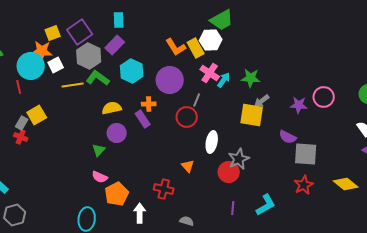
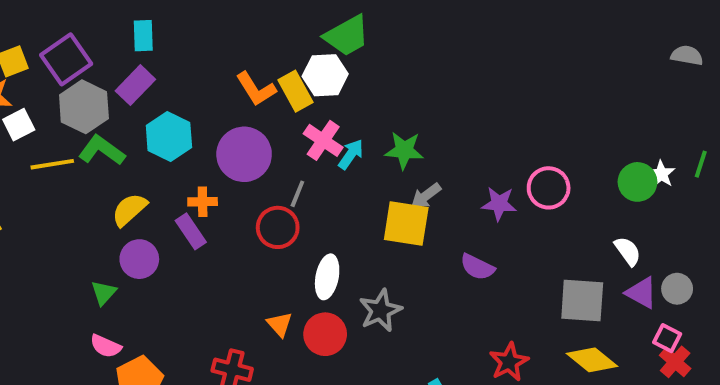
yellow semicircle: (112, 108) -> (129, 210), turned -30
gray square: (306, 154) -> (582, 301), moved
red circle: (229, 172) -> (325, 334), moved

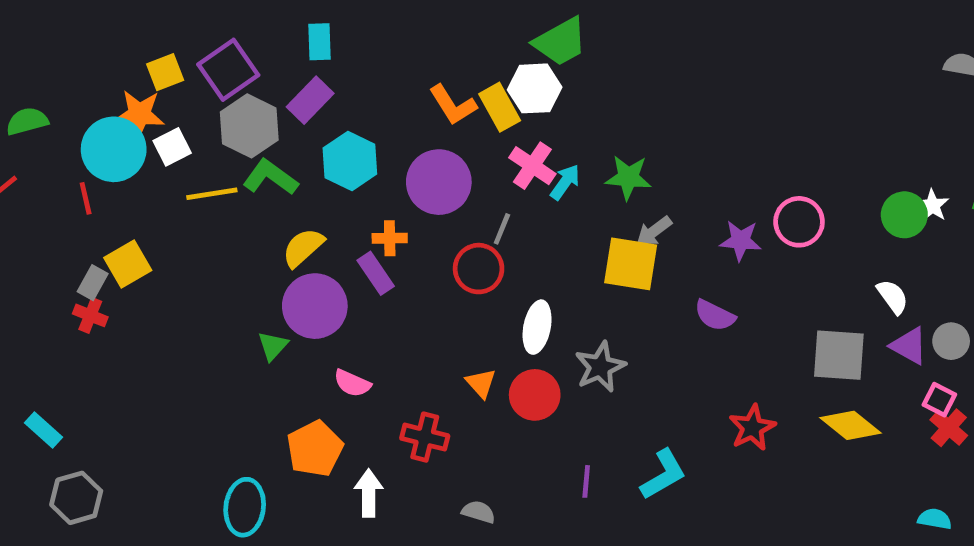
purple circle: (139, 259) -> (315, 306), size x1.4
pink semicircle: (106, 346) -> (352, 383), moved

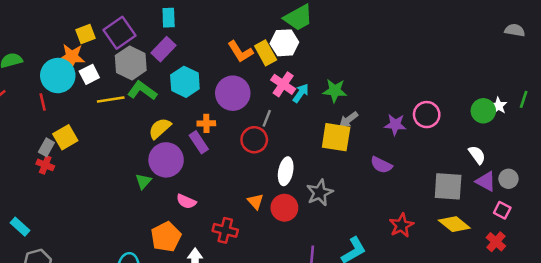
red cross: (949, 428) -> (496, 242), moved

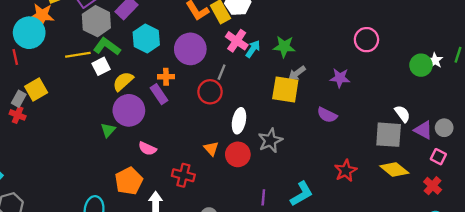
white square: (89, 74) -> (101, 66), moved
pink circle: (427, 115) -> (366, 40), moved
white semicircle: (477, 155) -> (402, 114), moved

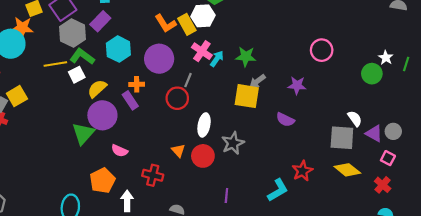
white star: (435, 61) -> (386, 58), moved
green triangle: (108, 130) -> (83, 134), size x1.6
cyan L-shape: (302, 194) -> (278, 190), moved

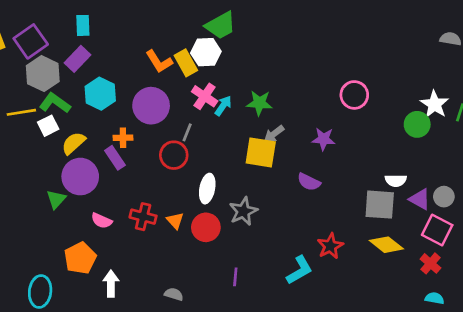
white star: (386, 58) -> (435, 104), size x1.5
white semicircle: (355, 119) -> (396, 181), turned 126
green triangle: (83, 134) -> (56, 199), size x0.7
pink square: (388, 158) -> (437, 230), size x1.6
red cross: (153, 175) -> (143, 217), moved

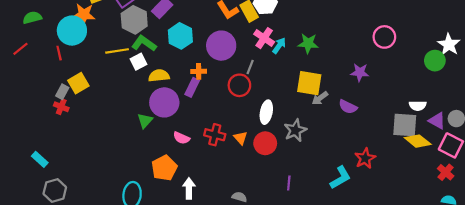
gray arrow: (274, 134) -> (320, 98), moved
yellow semicircle: (74, 143) -> (159, 76), turned 36
purple rectangle: (115, 158) -> (192, 87), turned 60
yellow diamond: (386, 245) -> (418, 141), moved

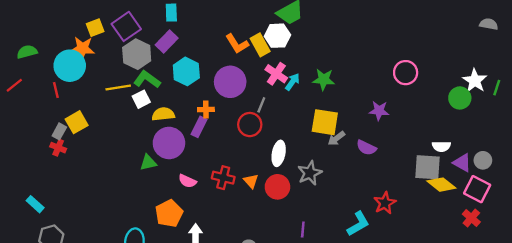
green triangle: (145, 121) -> (148, 163), turned 35

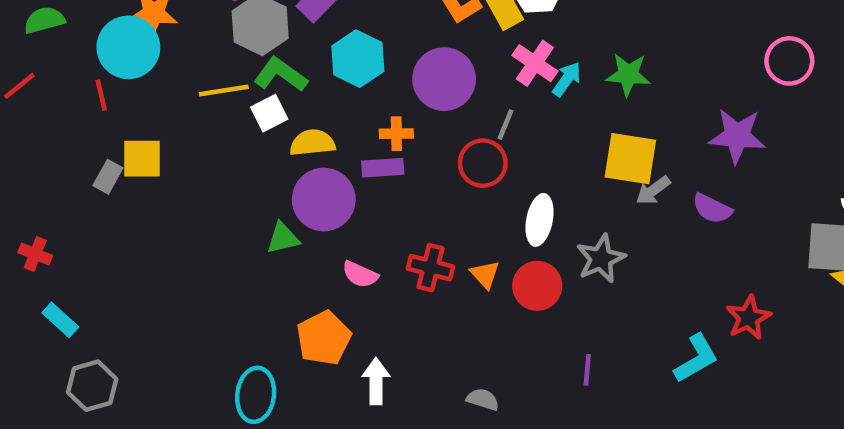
purple star: (379, 111) -> (737, 136), size x1.4
yellow square: (77, 122) -> (142, 159), turned 30
purple rectangle: (199, 127) -> (383, 168), turned 60
red cross: (58, 148) -> (35, 254), moved

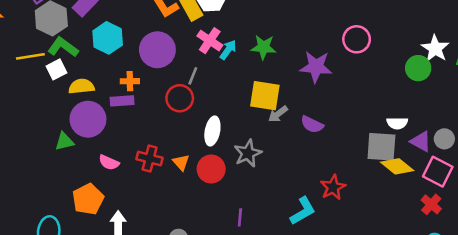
purple star: (737, 136) -> (316, 67), moved

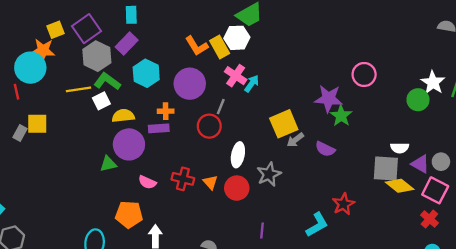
green star: (264, 47) -> (341, 116), moved, turned 30
yellow square: (265, 96) -> (284, 124), turned -32
orange pentagon: (88, 199) -> (129, 214), turned 30

